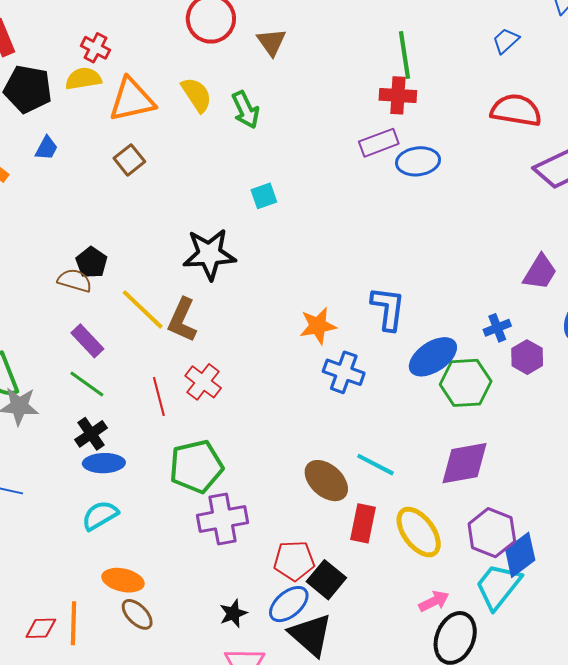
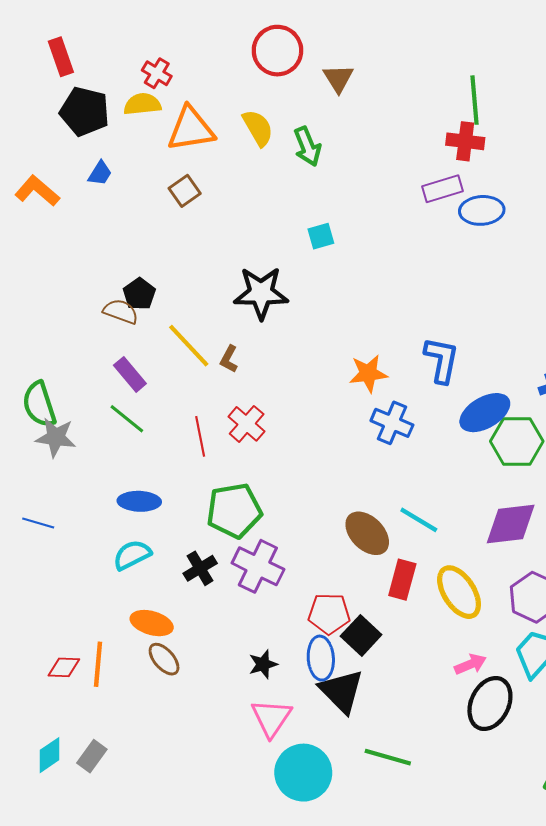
brown L-shape: (182, 320) -> (229, 359), size x0.6
black cross: (91, 434) -> (200, 568), moved
purple cross: (222, 519) -> (258, 566), turned 33
blue ellipse: (289, 604) -> (321, 658), turned -57

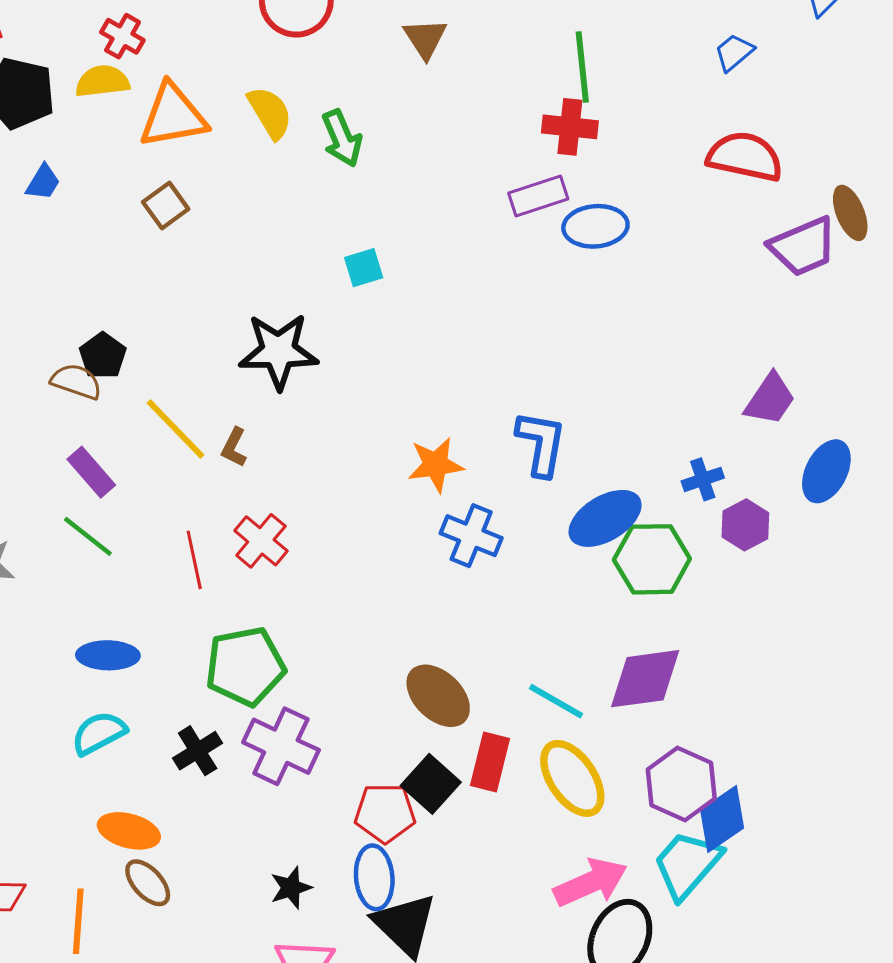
brown triangle: (338, 78) -> (425, 38), moved
cyan line: (419, 520) -> (556, 701), moved
black square: (361, 635) -> (431, 784), moved
orange line: (98, 664) -> (78, 921), moved
pink arrow: (470, 664) -> (591, 882), size x1.6

